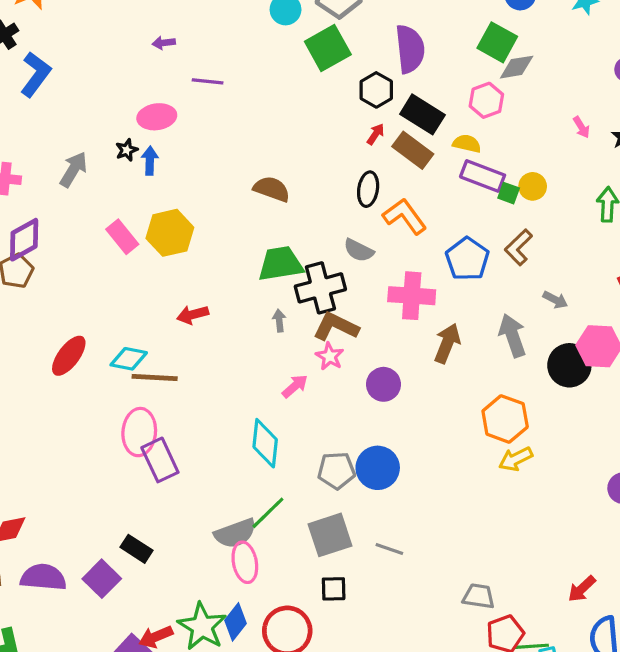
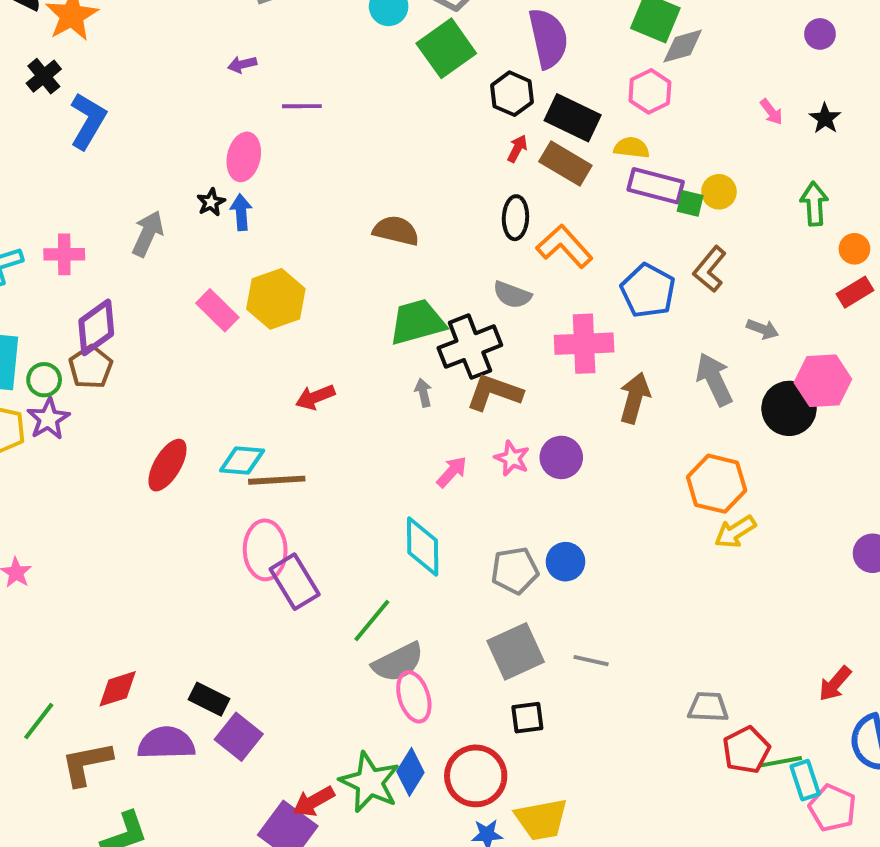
pink ellipse: (157, 117) -> (244, 157), turned -63
pink star: (330, 356) -> (512, 458), moved
blue circle: (378, 468) -> (565, 562), size x0.7
green line: (268, 513) -> (372, 620), moved
black rectangle: (136, 549) -> (209, 699), moved

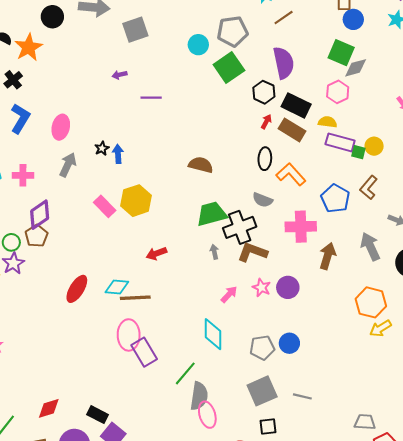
blue L-shape: (88, 121) -> (20, 118), moved
pink ellipse: (244, 157) -> (61, 127), moved
gray semicircle: (398, 662) -> (199, 396), turned -56

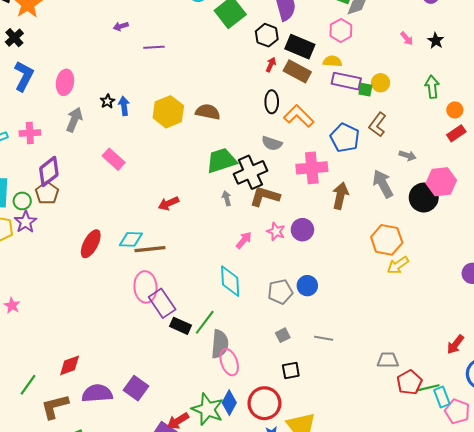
yellow hexagon: (136, 201) -> (168, 112), moved
gray square: (262, 391) -> (283, 335), size x0.5
black rectangle: (98, 415) -> (181, 326), moved

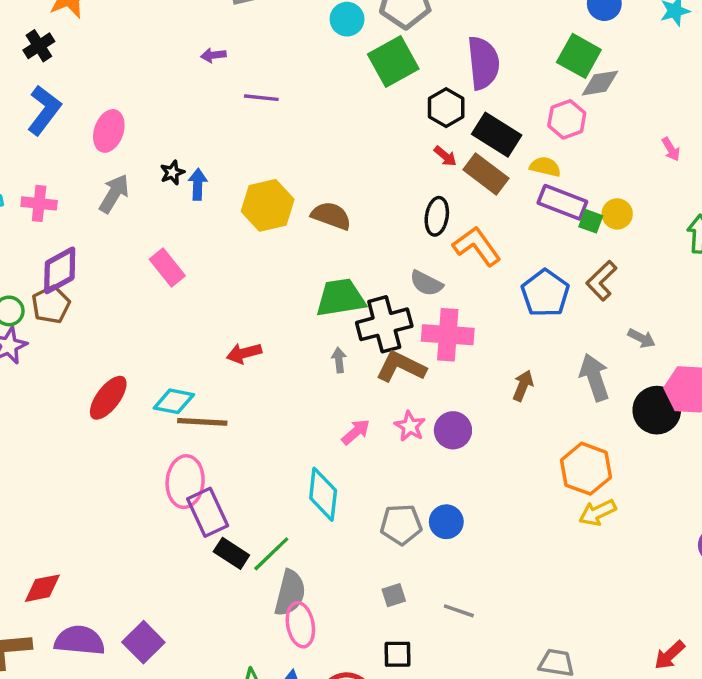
red arrow: (271, 65) -> (445, 156), turned 96
pink cross: (312, 168) -> (448, 335), moved
brown arrow: (340, 196) -> (523, 386), size x0.7

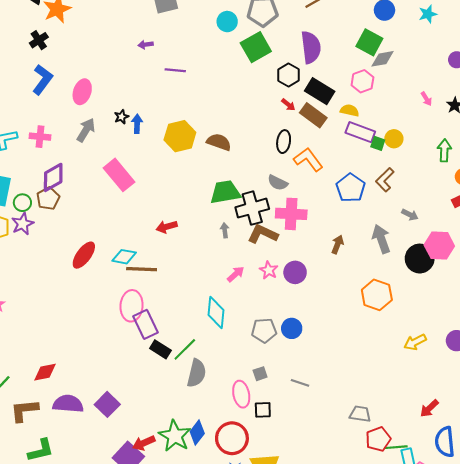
pink rectangle: (167, 268) -> (119, 175), size x1.4
yellow arrow: (598, 513) -> (415, 342), moved
pink ellipse: (300, 625) -> (241, 394), moved

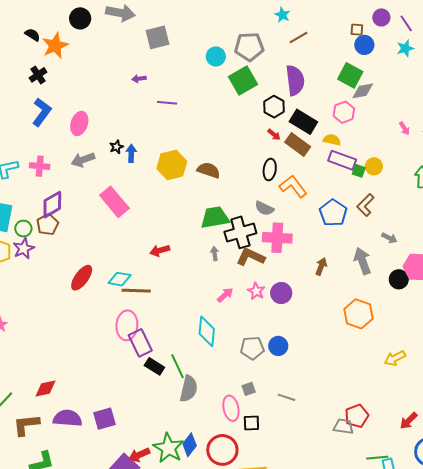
gray arrow: (86, 130) -> (83, 160), turned -140
black circle: (420, 259) -> (399, 279), size x0.7
green line: (185, 349) -> (177, 366), turned -70
purple square: (107, 404) -> (104, 419), turned 30
red pentagon: (378, 439) -> (357, 416), moved

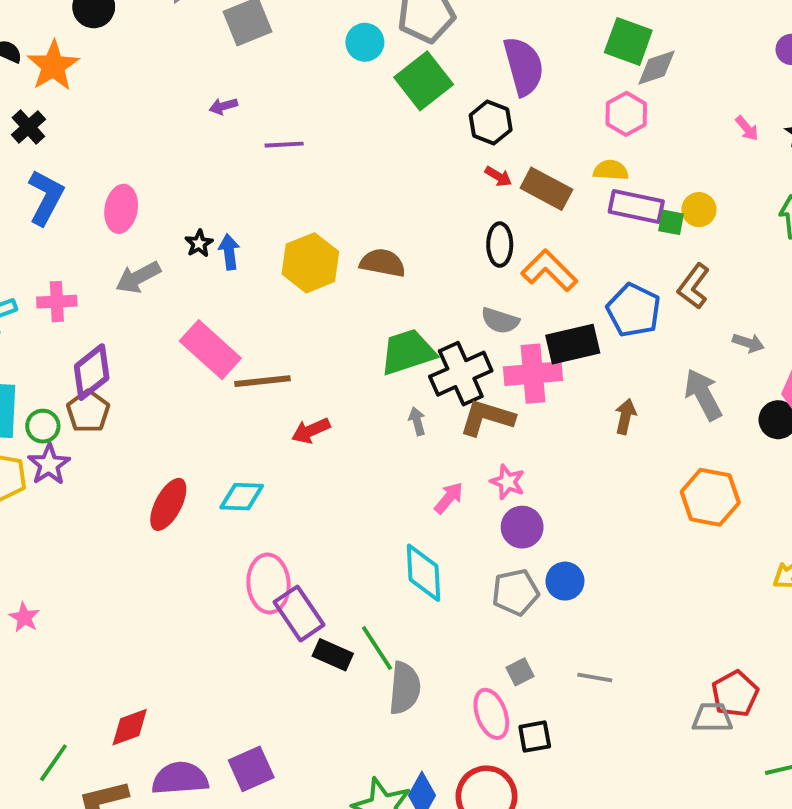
black rectangle: (303, 122) -> (573, 344), moved, turned -36
brown line: (136, 291) -> (263, 381), moved
purple circle: (281, 293) -> (522, 527), moved

